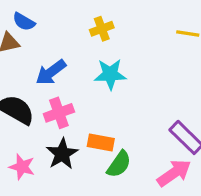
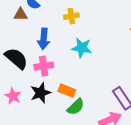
yellow cross: (102, 29) -> (71, 16), moved
blue arrow: (51, 72) -> (44, 39), turned -60

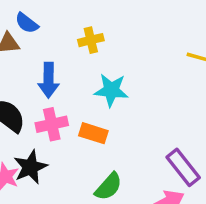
orange rectangle: (67, 91) -> (93, 133), moved
black star: (40, 93) -> (30, 167), moved

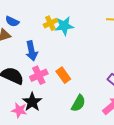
cyan star: (111, 90) -> (64, 26), moved
orange rectangle: (93, 133) -> (63, 75), turned 49

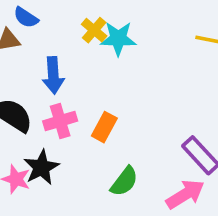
yellow cross: (50, 23) -> (94, 30), turned -32
orange rectangle: (63, 75) -> (104, 127), turned 56

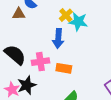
blue arrow: (53, 75) -> (58, 38), moved
orange rectangle: (104, 127) -> (64, 68), turned 63

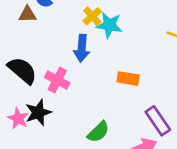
pink cross: (40, 62) -> (57, 80), turned 36
orange rectangle: (64, 68) -> (128, 79), moved

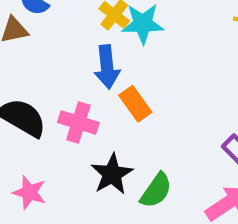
orange rectangle: (128, 79) -> (135, 104), moved, turned 55
black star: (38, 112) -> (112, 174), moved

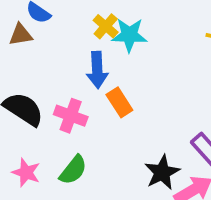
black star: (112, 174) -> (162, 172), moved
green semicircle: (156, 190) -> (73, 170), moved

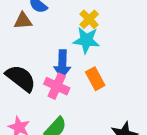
cyan star: (129, 35) -> (86, 40), moved
blue arrow: (97, 70) -> (62, 64), moved

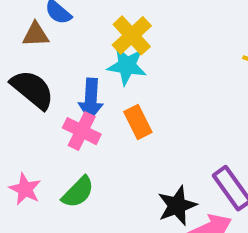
yellow cross: (89, 19) -> (132, 35), size x1.4
black semicircle: (21, 78) -> (32, 90), moved

